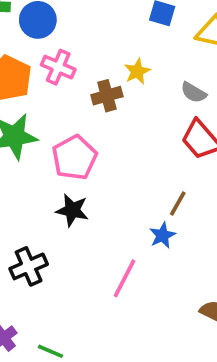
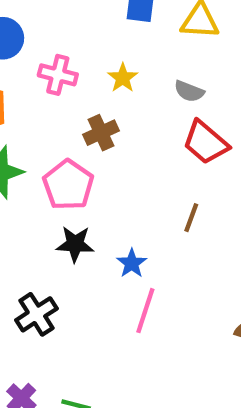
pink cross: (58, 67) -> (58, 75), moved
brown cross: (107, 96) -> (101, 133), moved
blue star: (162, 235) -> (132, 263), moved

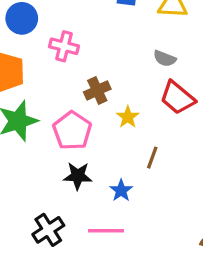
yellow star: (123, 78) -> (128, 117), moved
brown line: (191, 218) -> (152, 158), moved
pink line: (145, 311) -> (106, 231), moved, turned 72

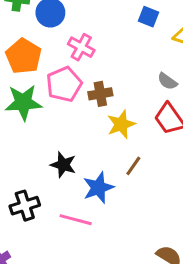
yellow star: (128, 117) -> (121, 124), size x1.4
pink pentagon: (72, 131) -> (64, 84), moved
blue star: (121, 190) -> (98, 188), size x1.5

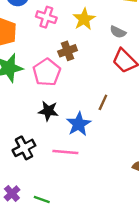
pink pentagon: (64, 84) -> (47, 72), moved
yellow star: (121, 124) -> (84, 19), moved

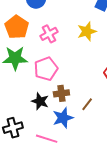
pink cross: (46, 17) -> (49, 34), moved, turned 30
brown cross: (68, 51) -> (61, 93), moved

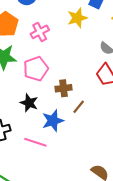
yellow star: (87, 31) -> (77, 18), moved
brown cross: (61, 93) -> (64, 88), moved

